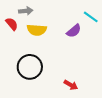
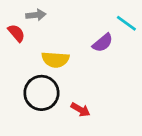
yellow semicircle: (37, 30) -> (55, 60), moved
red arrow: (71, 85) -> (80, 110), moved

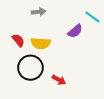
gray arrow: (36, 15) -> (39, 12), moved
red semicircle: (16, 33) -> (18, 40), moved

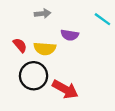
purple semicircle: (75, 31) -> (70, 35), moved, turned 49
red arrow: (59, 80) -> (65, 89), size x1.6

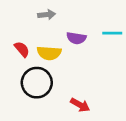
cyan line: (102, 19) -> (112, 33), moved, turned -36
red arrow: (65, 89) -> (80, 105), moved, size x0.7

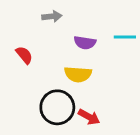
yellow semicircle: (49, 53) -> (78, 74), moved
black circle: (37, 83) -> (57, 107), moved

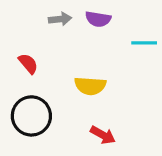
purple semicircle: (85, 43) -> (98, 19), moved
black circle: (57, 107) -> (31, 116), moved

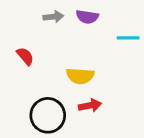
black circle: (31, 116) -> (48, 115), moved
red arrow: (103, 135) -> (90, 105), moved, turned -40

